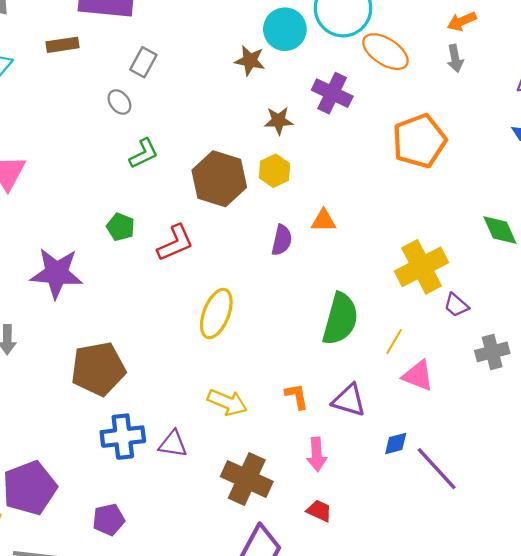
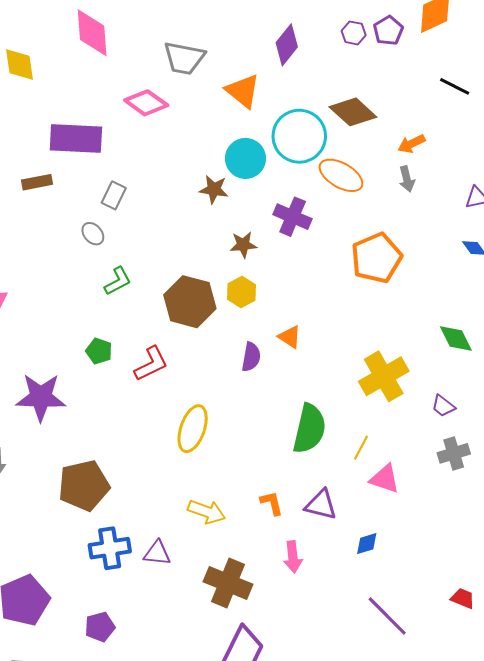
orange triangle: (324, 221) -> (290, 337), turned 35
purple trapezoid: (456, 305) -> (443, 406), moved
purple line: (437, 469) -> (387, 616), moved
red trapezoid: (319, 511) -> (463, 598), moved

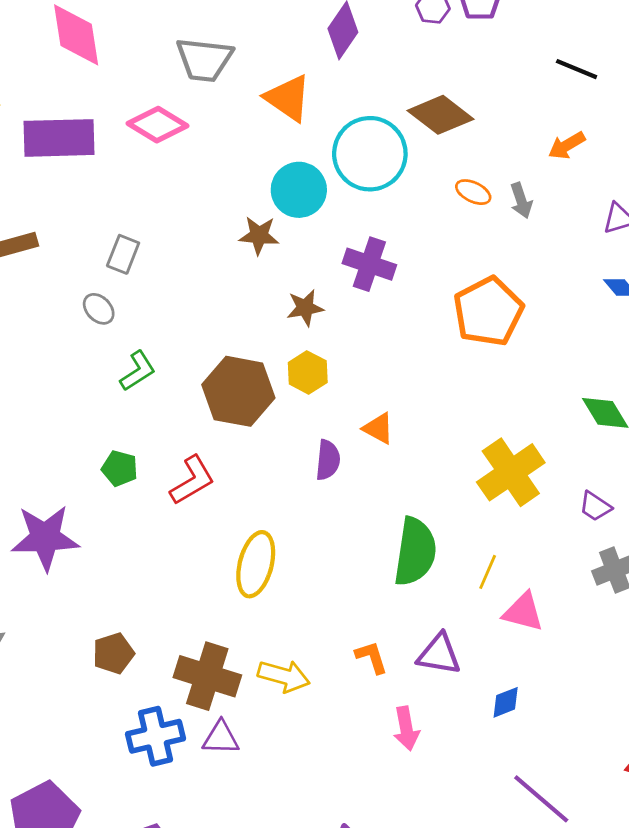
purple rectangle: (76, 138) -> (59, 138), moved
orange arrow: (412, 144) -> (567, 146), moved
orange ellipse: (341, 175) -> (473, 192), moved, size x0.6
brown pentagon: (84, 485) -> (113, 653), size x0.6
brown cross: (228, 583) -> (207, 676), moved

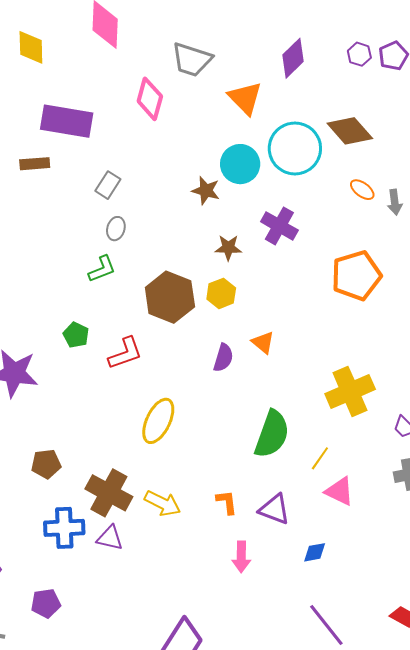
pink diamond: (157, 125) -> (150, 99), turned 63
purple rectangle: (59, 138) -> (67, 121), moved
gray ellipse: (99, 309) -> (116, 229), moved, turned 50

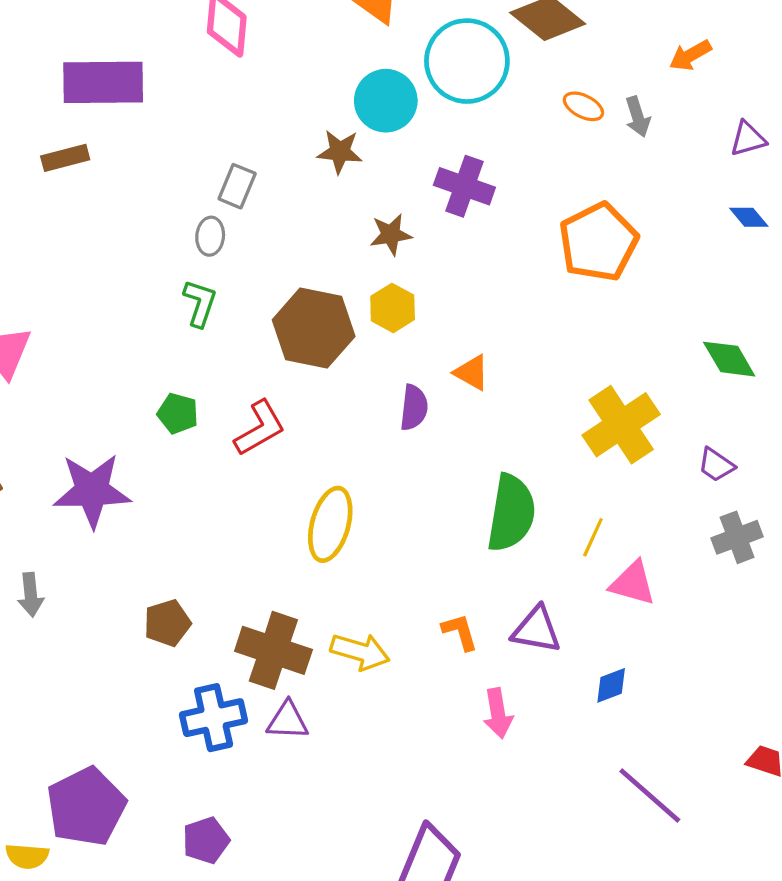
gray rectangle: (108, 185) -> (237, 186), moved
green L-shape: (102, 269) -> (200, 303), turned -40

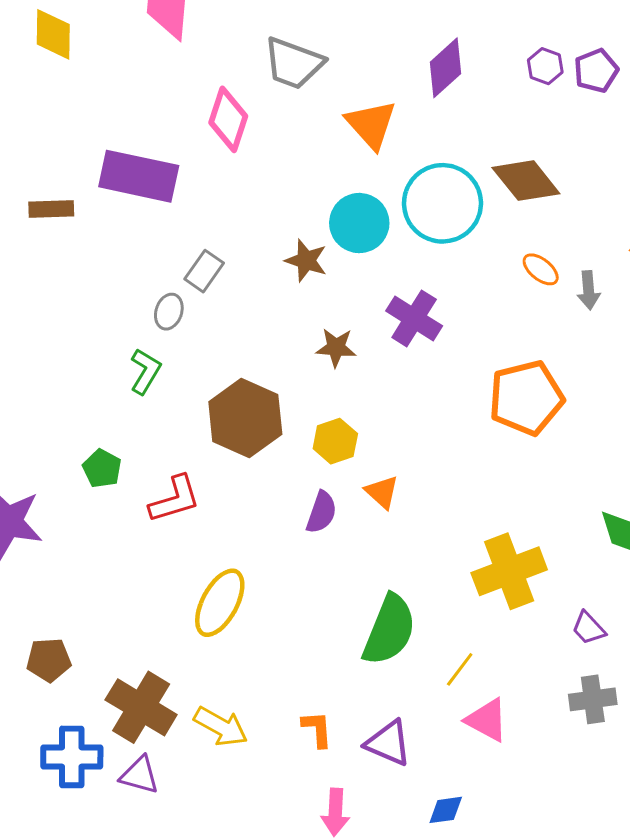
purple rectangle: (103, 82) -> (139, 176), moved
yellow hexagon: (393, 308) -> (335, 441), moved

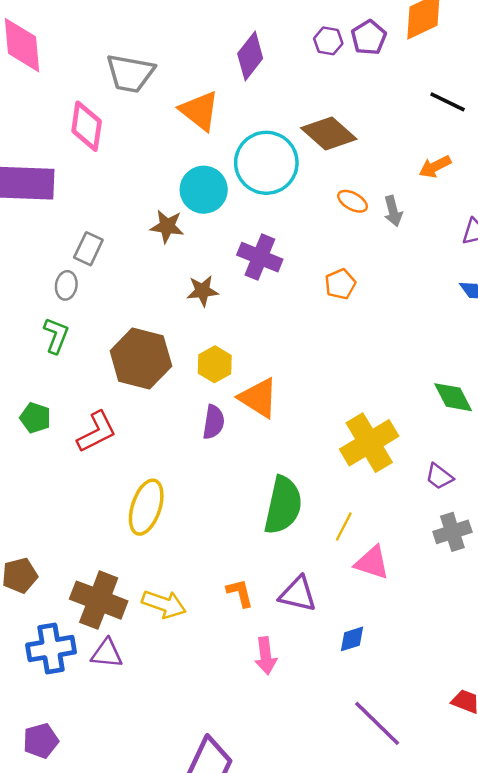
orange pentagon: (526, 398) -> (340, 284), moved, size x0.5
orange triangle: (382, 492) -> (258, 398), size x1.5

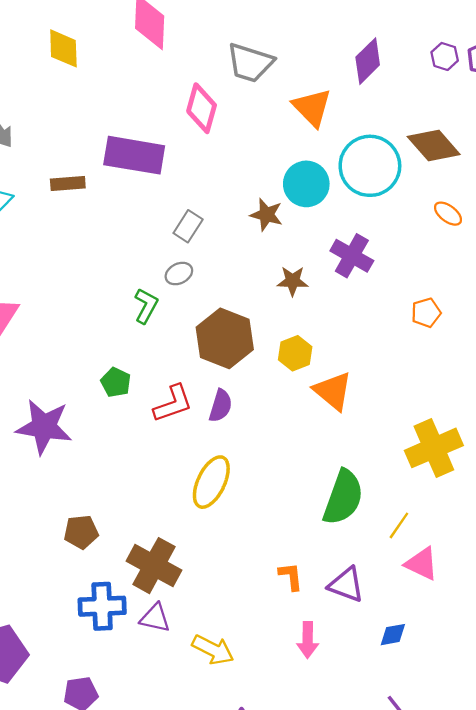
orange pentagon: (340, 284) -> (426, 313), moved
gray ellipse: (66, 285) -> (179, 274), moved, turned 48
purple semicircle: (214, 422) -> (221, 406), moved
yellow arrow: (164, 604) -> (213, 650), moved

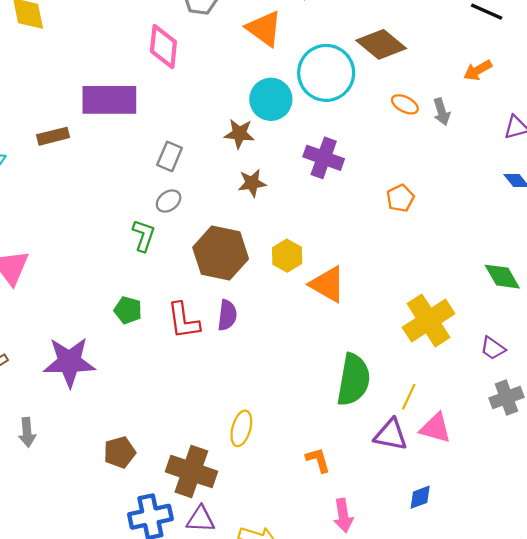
brown star: (293, 281) -> (252, 183), moved
red L-shape: (173, 404) -> (183, 321), turned 111
yellow ellipse: (211, 482) -> (241, 428), moved, size x0.7
purple triangle: (346, 585) -> (391, 435), moved

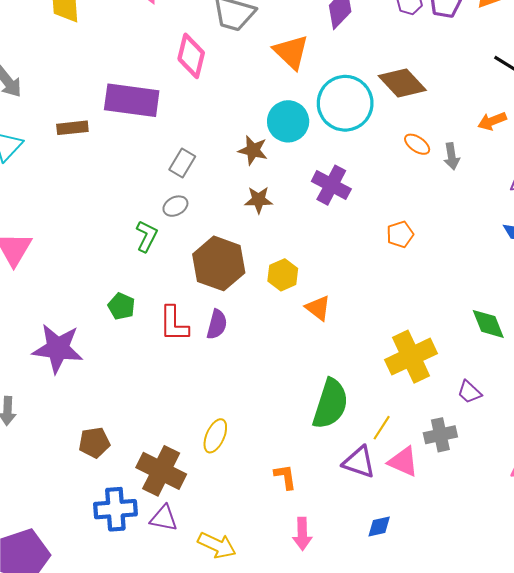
orange triangle: (328, 284) -> (318, 308), size x0.7
gray cross: (506, 398) -> (440, 435), moved

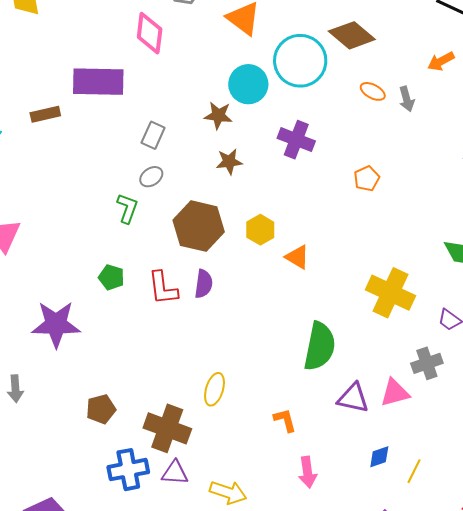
yellow cross: (411, 357) -> (390, 293), turned -33
yellow line: (382, 428) -> (414, 471), moved
pink triangle: (403, 462) -> (395, 393), turned -32

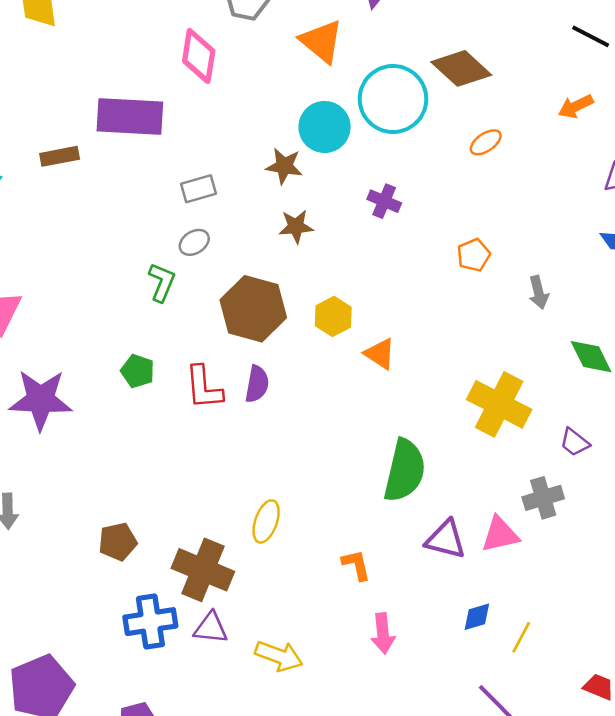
orange ellipse: (373, 91) -> (486, 142), turned -65
gray arrow: (407, 99) -> (539, 292), moved
gray rectangle: (153, 135) -> (198, 189), turned 48
purple cross: (296, 140) -> (384, 201), size x0.7
purple star: (56, 324) -> (41, 400), moved

